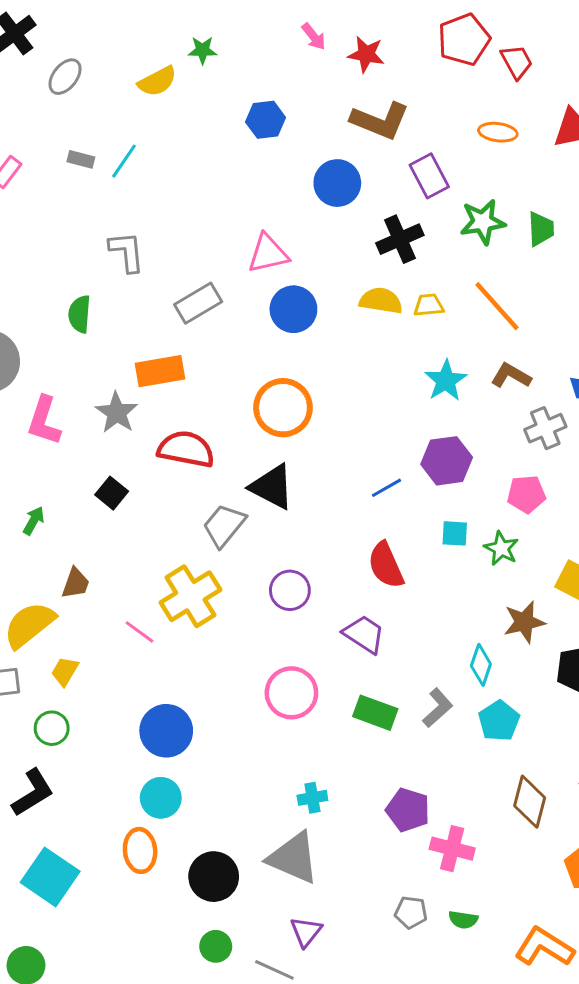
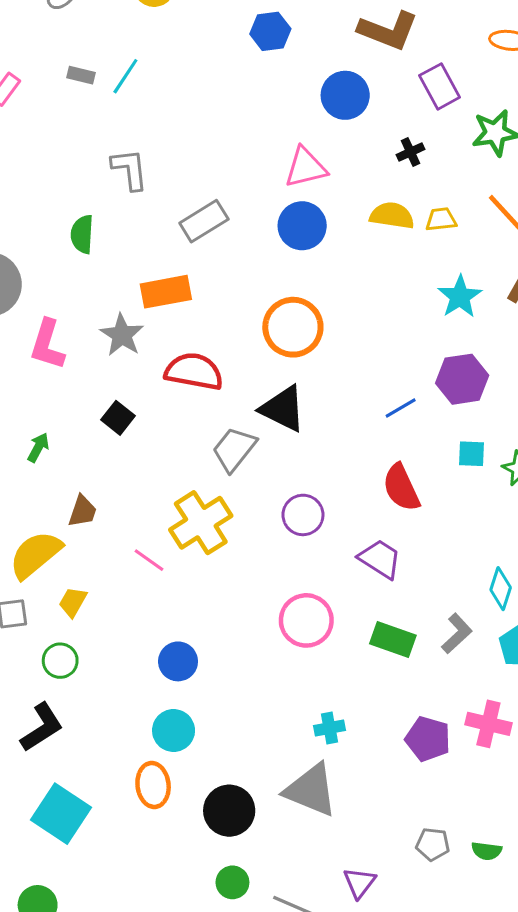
black cross: (400, 239) -> (410, 152), size x0.6
pink triangle: (268, 253) -> (306, 167), moved
blue circle: (166, 731) -> (178, 661), size x0.7
pink cross: (452, 849) -> (488, 724), moved
purple triangle: (306, 932) -> (359, 883), moved

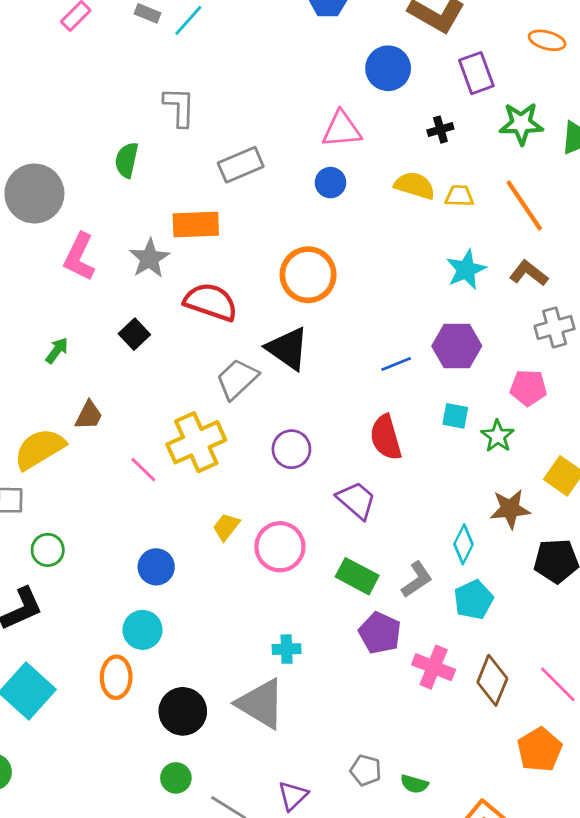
blue circle: (302, 226) -> (330, 183), size x0.7
yellow trapezoid: (73, 602) -> (226, 527), moved
purple pentagon: (428, 739) -> (380, 633), moved

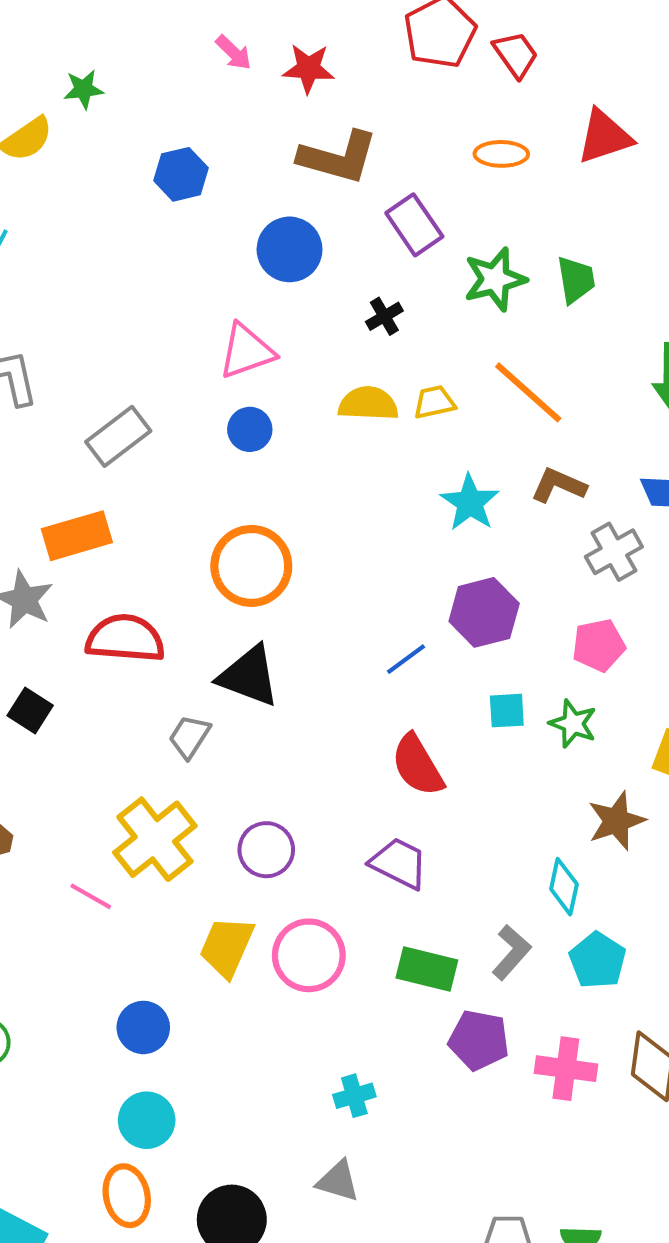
gray trapezoid: (237, 379) -> (189, 737), size x0.7
purple circle: (291, 449) -> (266, 850), moved
yellow trapezoid: (226, 527) -> (227, 947), size x1.5
gray triangle: (261, 704) -> (338, 1181), size x0.6

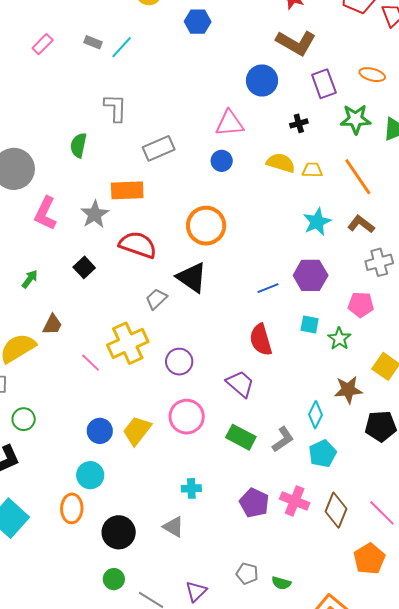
orange ellipse: (501, 154) -> (372, 75), moved
blue hexagon: (181, 174) -> (198, 22), moved
yellow trapezoid: (227, 947) -> (137, 431), moved
purple pentagon: (479, 1040) -> (254, 503), moved

